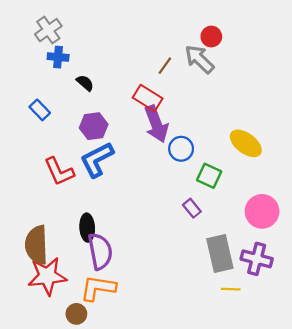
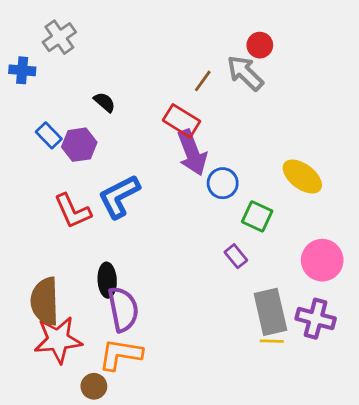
blue cross: (58, 57) -> (22, 70), moved
purple hexagon: (94, 126) -> (79, 145), moved
yellow line: (231, 289) -> (272, 341), moved

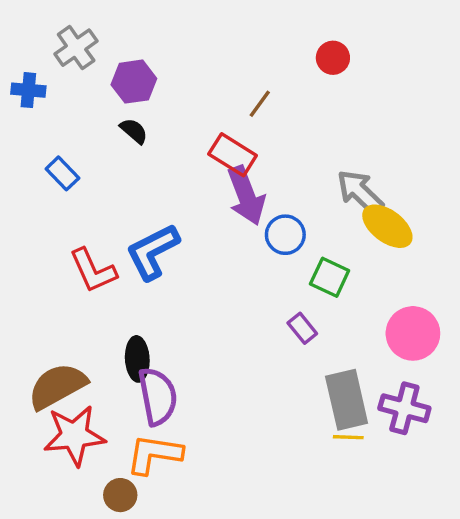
gray arrow: (245, 73) -> (360, 192), moved
purple hexagon: (79, 145) -> (134, 82), moved
brown semicircle: (45, 301) -> (57, 386), turned 63

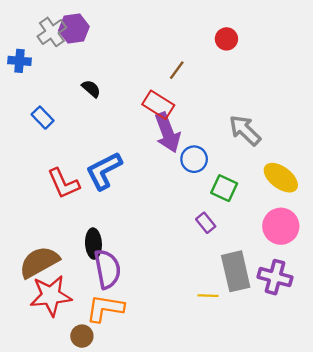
purple hexagon: (134, 82) -> (74, 29), moved
yellow ellipse: (387, 226) -> (281, 178), moved
yellow line: (348, 437) -> (208, 296), moved

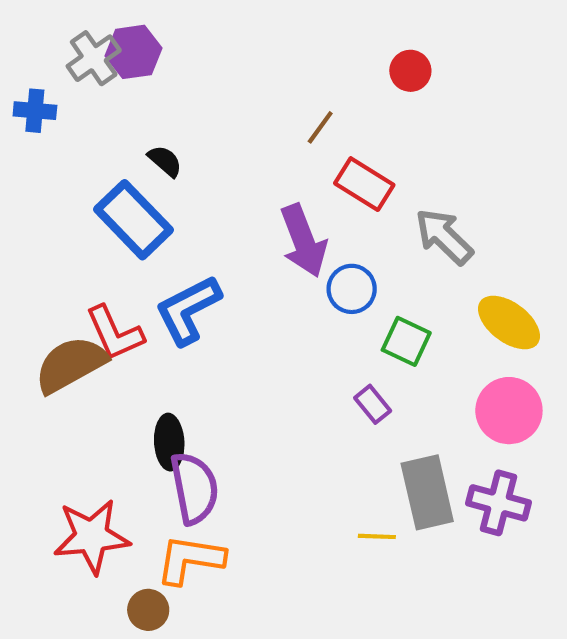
red rectangle: (158, 105) -> (364, 184), moved
blue rectangle: (43, 118) -> (134, 220), moved, size x1.8
brown semicircle: (39, 262) -> (71, 364), moved

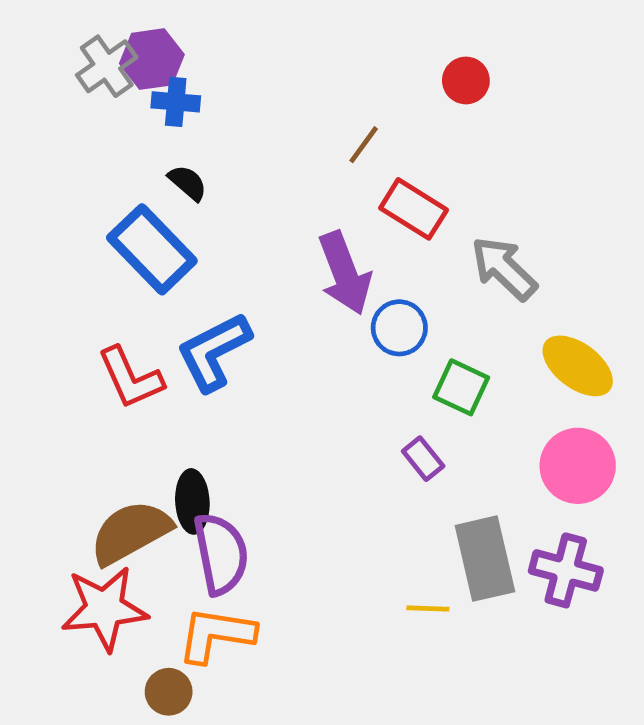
blue cross: (35, 111) -> (176, 102), moved
brown semicircle: (71, 364) -> (131, 532), moved

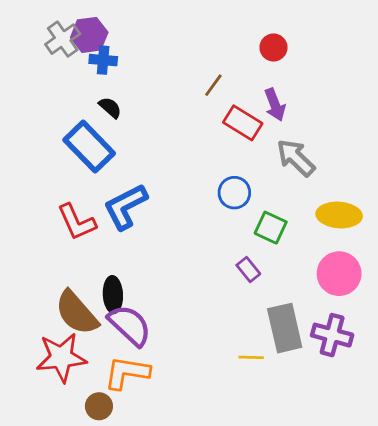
purple arrow: (345, 273) -> (275, 105), moved, size x0.7
yellow ellipse: (578, 366) -> (339, 215), turned -33
brown semicircle: (131, 532) -> (77, 313), turned -102
purple semicircle: (221, 554) -> (130, 325), turned -36

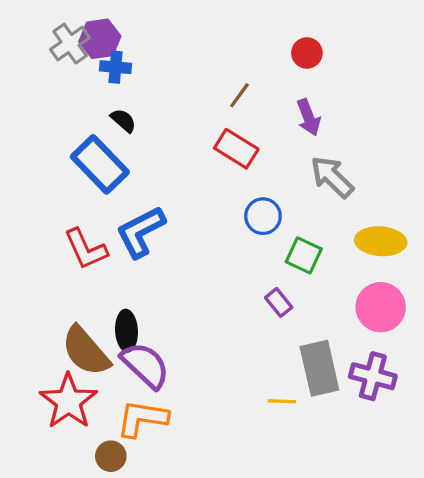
red rectangle: (243, 123) -> (236, 149), moved
red star: (61, 357) -> (68, 401), turned -30

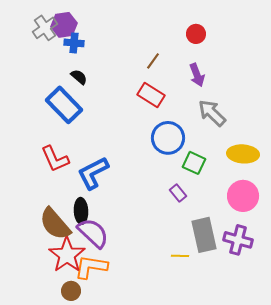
blue circle: (263, 216) -> (168, 138), size x1.4
blue L-shape: (141, 232) -> (93, 173), moved
red star: (68, 401) -> (67, 255), moved

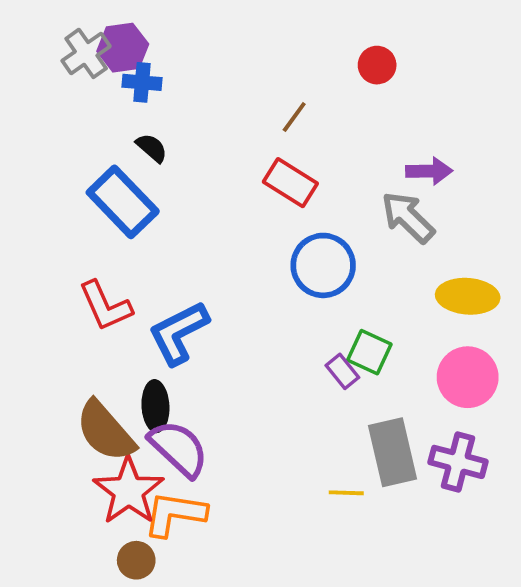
purple arrow: (197, 75) -> (429, 171), moved, turned -70
green square: (194, 163) -> (369, 352), moved

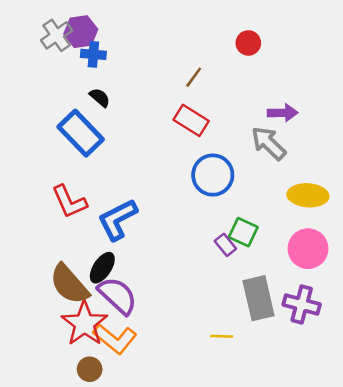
black ellipse: (155, 406) -> (102, 268), turned 36
yellow line: (346, 493) -> (222, 336), moved
orange L-shape: (175, 514) -> (115, 339), turned -150

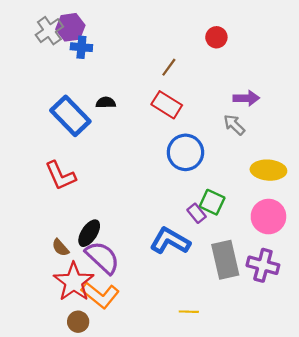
black semicircle: (100, 98) -> (106, 103), moved, turned -42
gray arrow: (269, 143) -> (234, 125), size x0.7
blue L-shape: (118, 219) -> (170, 241), moved, turned 57
brown semicircle: (69, 284) -> (60, 248), size x0.5
yellow line: (222, 336) -> (189, 312), moved

